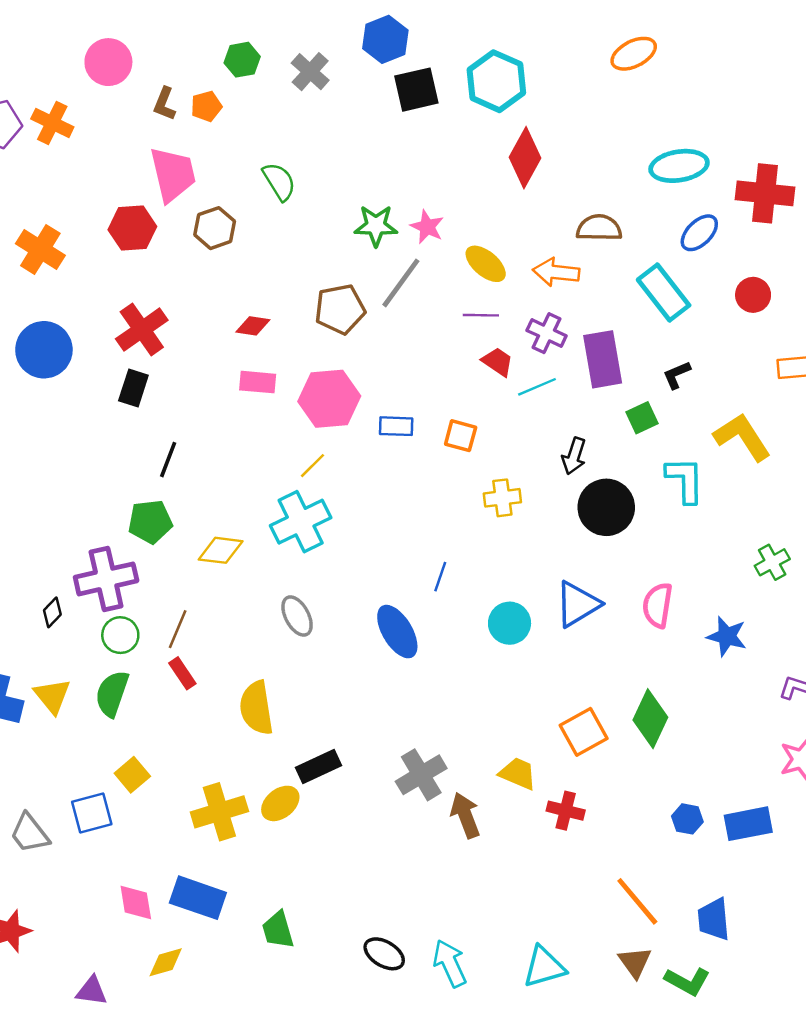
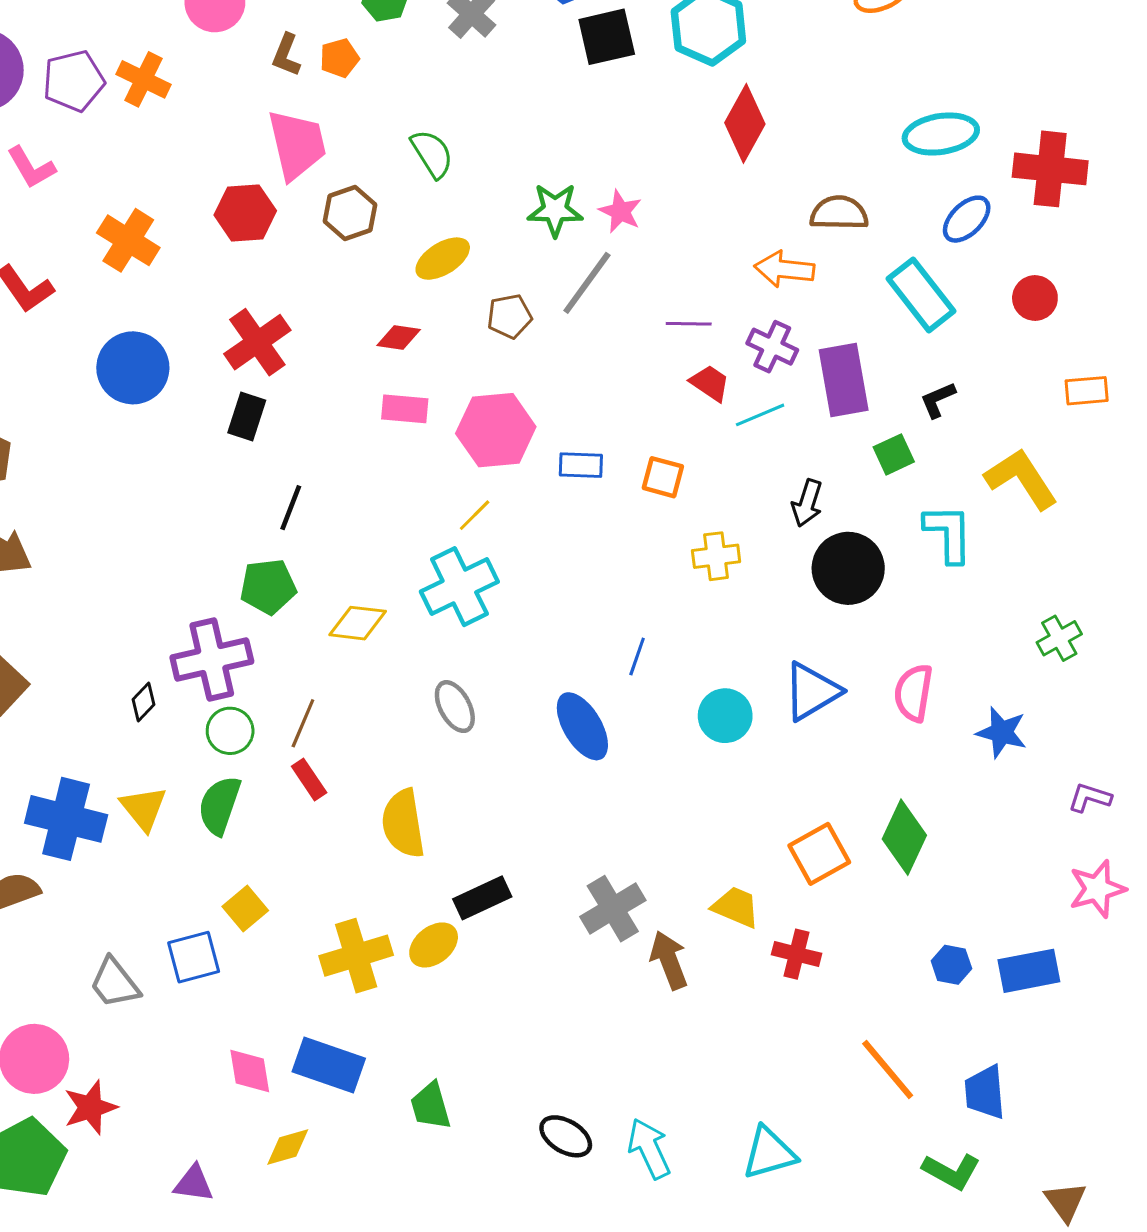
yellow ellipse: (486, 264) -> (443, 259), moved, turned -72
brown pentagon: (340, 309) -> (510, 316), size x0.7
brown triangle: (635, 962) -> (1065, 1202), moved

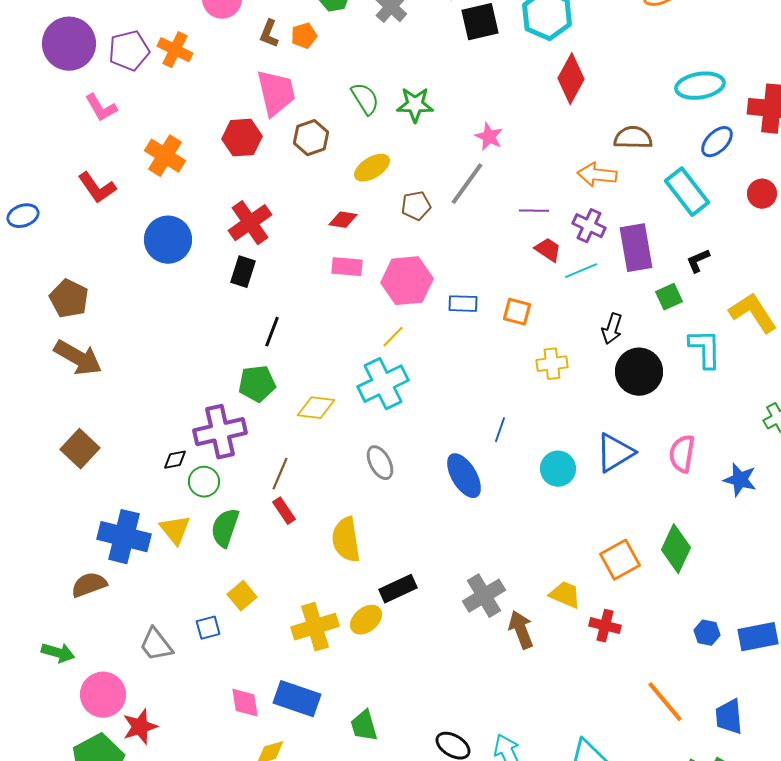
green star: (555, 210) -> (415, 105), moved
black diamond: (143, 702) -> (175, 460), turned 35
green circle: (230, 731) -> (204, 482), moved
blue square: (194, 957) -> (208, 628), size x0.7

